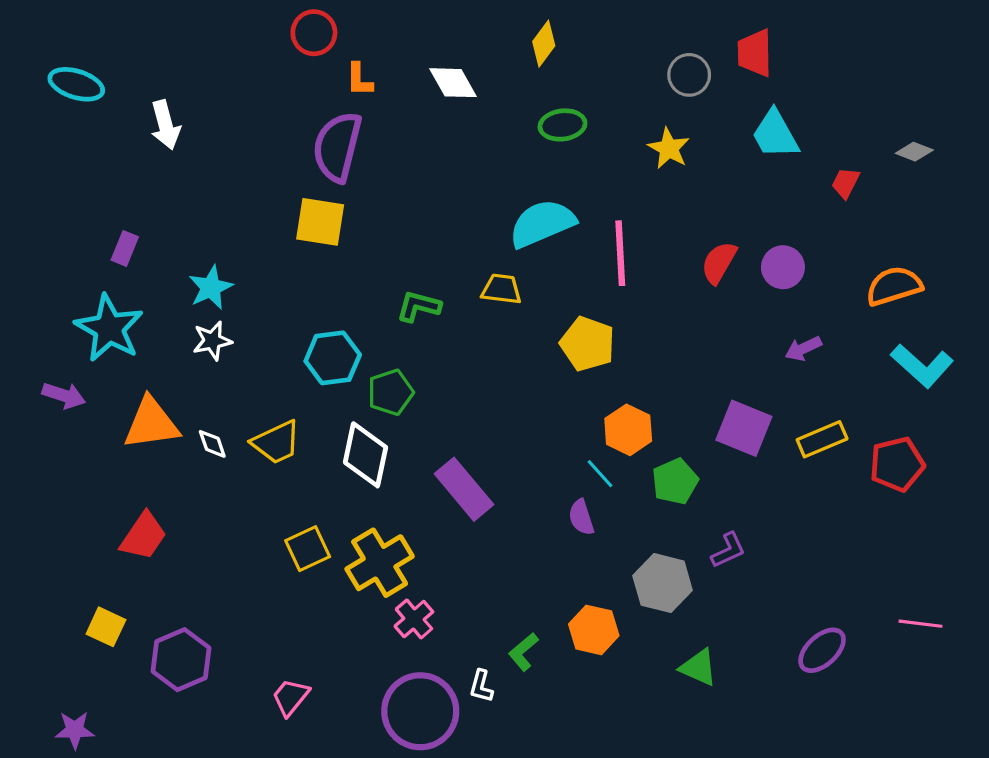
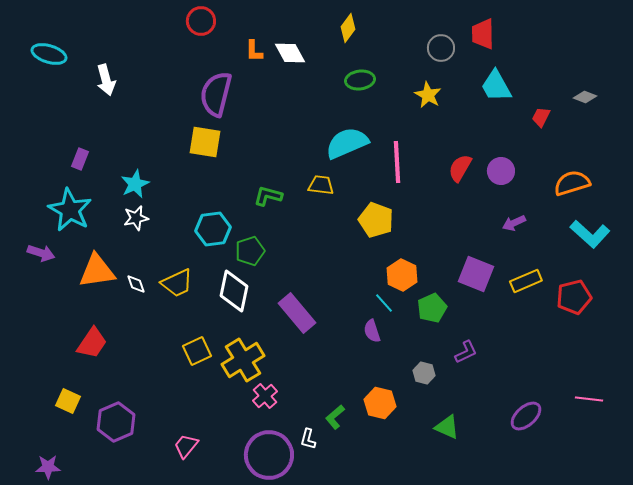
orange L-shape: (359, 80) -> (254, 51), moved
gray hexagon: (663, 583) -> (424, 373), size x0.6

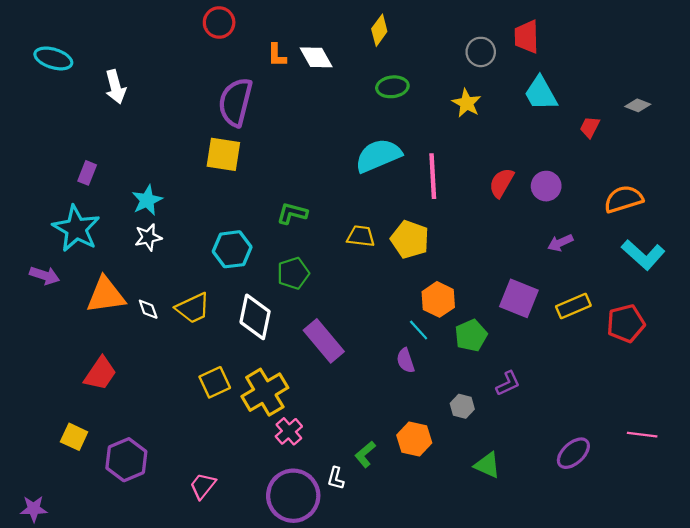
yellow trapezoid: (321, 185) -> (361, 236), moved
green pentagon: (250, 251) -> (293, 273), moved
purple star: (48, 467) -> (34, 509), moved

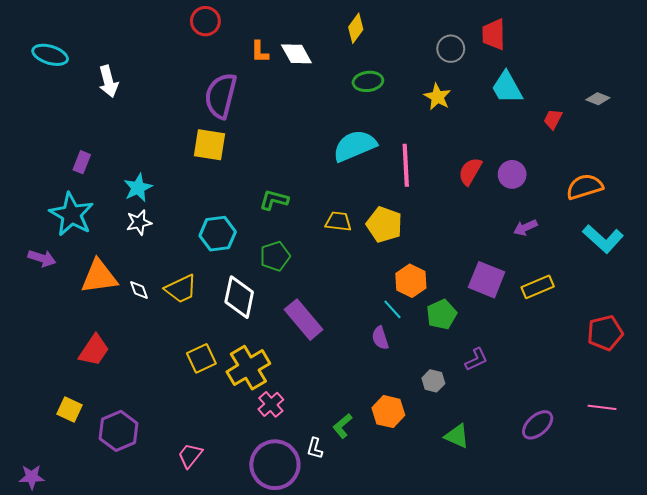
red pentagon: (626, 323) -> (605, 333), moved

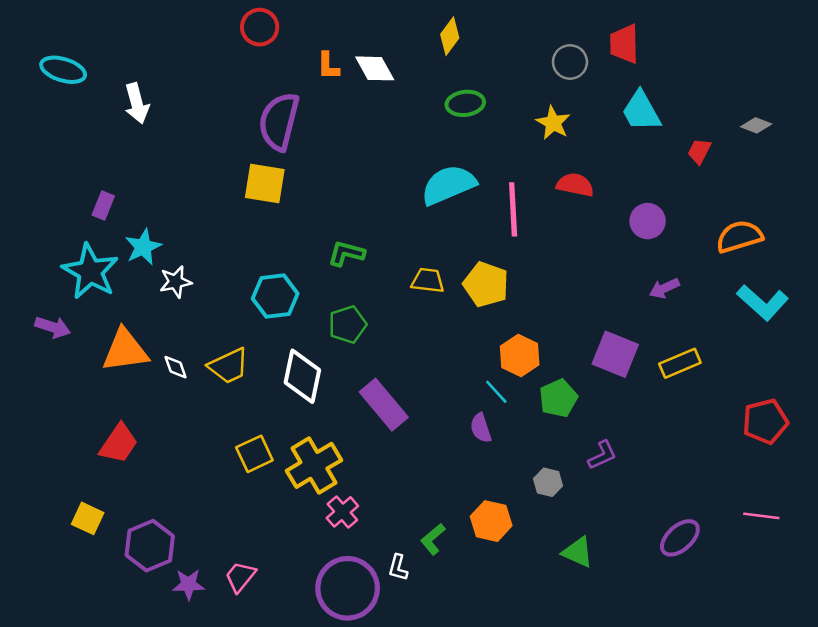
red semicircle: (470, 171) -> (575, 185), moved, turned 72
cyan star: (138, 188) -> (143, 247), moved
purple star: (32, 477) -> (189, 584), moved

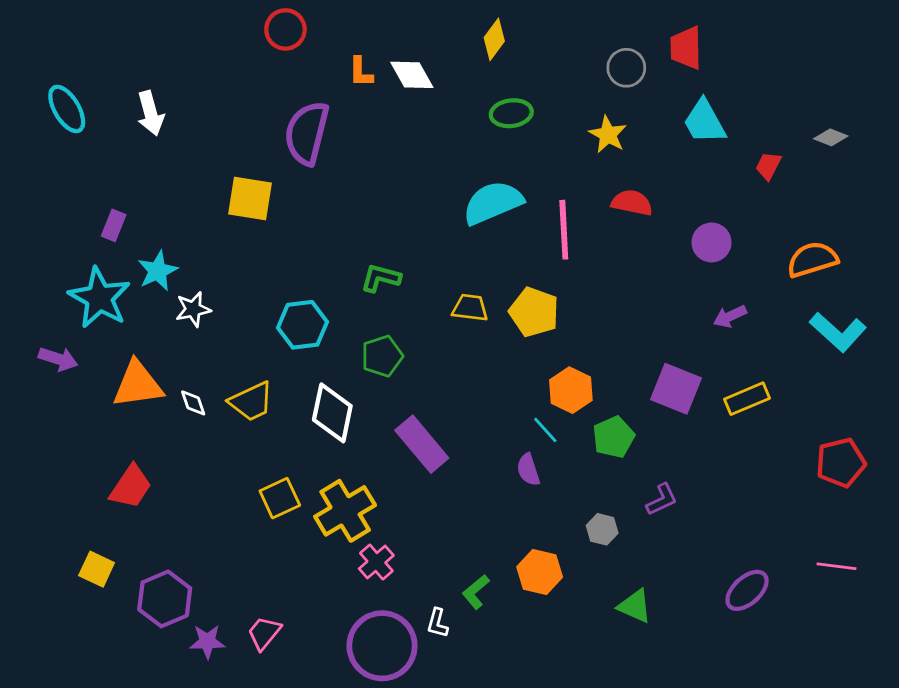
cyan ellipse: (63, 70) -> (67, 109), moved, turned 42
yellow square: (265, 184) -> (250, 198), moved

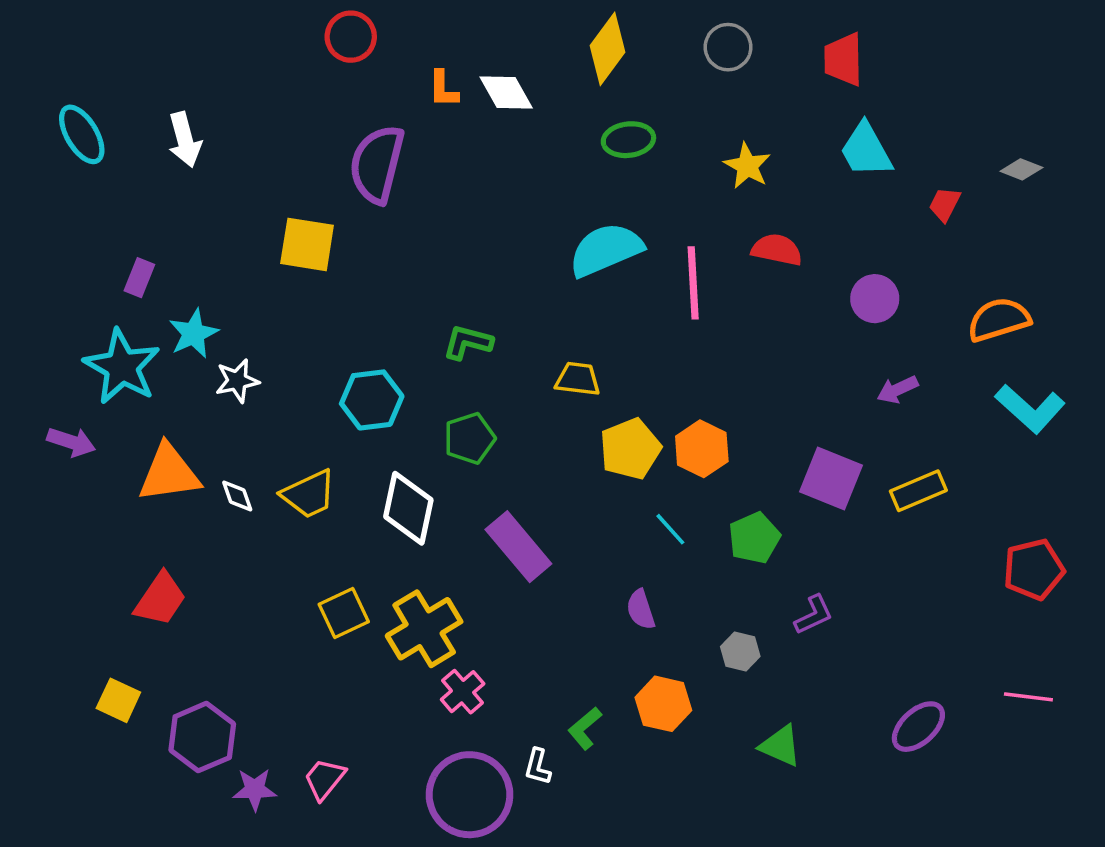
yellow diamond: (494, 39) -> (608, 49), size x1.4
gray circle: (626, 68) -> (728, 47), moved
yellow pentagon: (534, 312) -> (630, 449), moved, turned 30
orange hexagon: (571, 390) -> (702, 449), moved
purple semicircle: (528, 470) -> (641, 610), moved

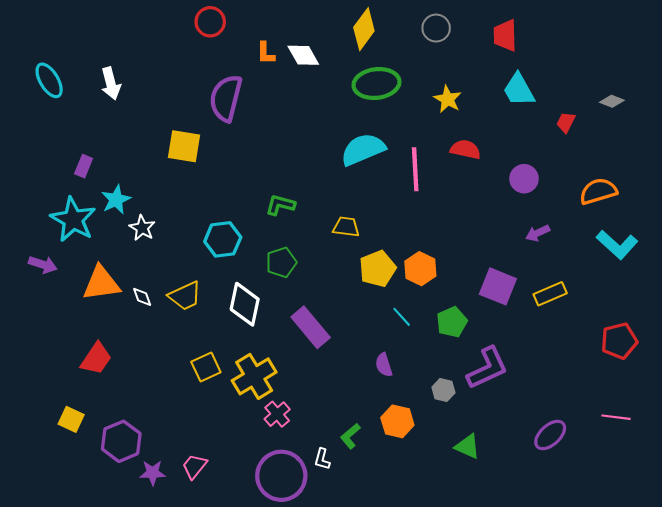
green ellipse: (628, 140) -> (376, 84), size x1.5
white star: (237, 381) -> (142, 228), turned -30
purple L-shape: (814, 615) -> (487, 368), size x1.8

